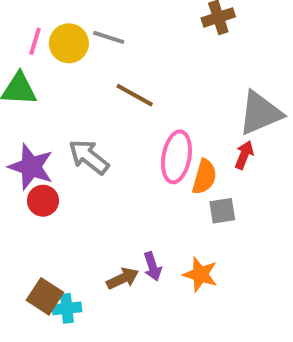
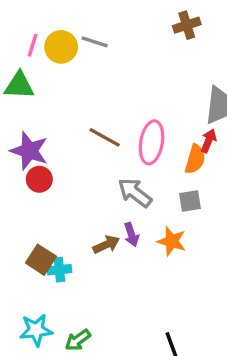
brown line: (135, 95) -> (105, 137), moved
gray arrow: (89, 157) -> (135, 193), moved
orange semicircle: (204, 177) -> (195, 159), moved
gray square: (222, 211) -> (190, 201), moved

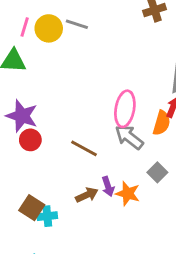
brown line: (105, 137) -> (84, 148), moved
gray arrow: (135, 193) -> (129, 137), moved
gray square: (190, 201) -> (157, 172), moved, turned -36
orange star: (172, 241) -> (128, 194), moved

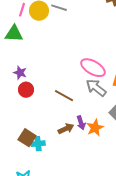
pink ellipse: (125, 109) -> (93, 68), turned -70
purple star: (22, 116) -> (20, 73), size x0.6
orange star: (128, 194) -> (95, 128), turned 30

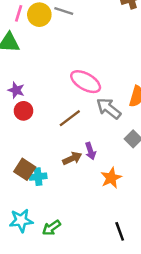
pink ellipse: (93, 68) -> (86, 82), moved
brown line: (64, 96) -> (70, 118), turned -66
orange star: (95, 128) -> (111, 178), moved

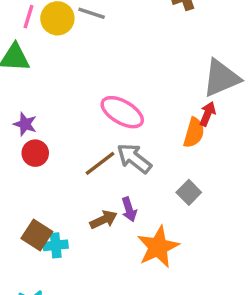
gray arrow: (109, 108) -> (134, 158), moved
orange star: (111, 178) -> (158, 247), size x1.4

